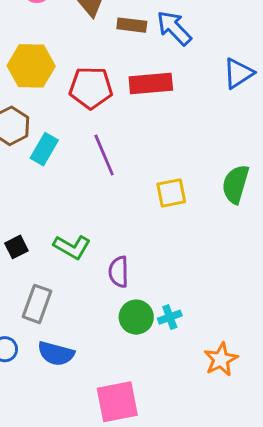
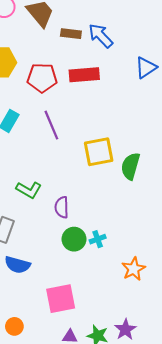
green semicircle: (235, 184) -> (130, 166), moved
yellow square: (171, 193) -> (99, 152), size x1.4

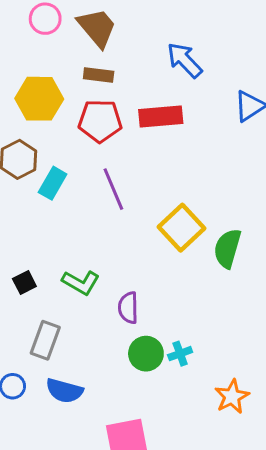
brown rectangle: (71, 34) -> (99, 75), moved
yellow square: (99, 152) -> (182, 228), turned -32

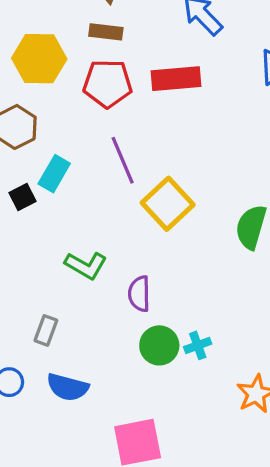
cyan rectangle: (53, 183) -> (54, 174), moved
yellow square: (182, 228) -> (168, 204), moved
black square: (24, 282) -> (23, 197), moved
gray rectangle: (45, 340) -> (46, 330), size x0.7

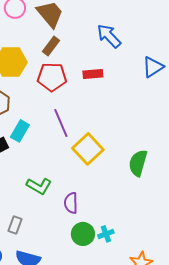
brown rectangle: (106, 32) -> (51, 46), turned -60
red rectangle: (176, 79) -> (93, 74), size x0.7

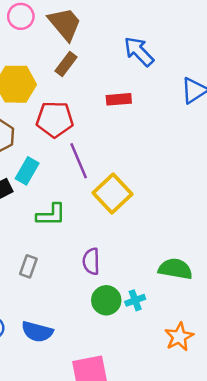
red pentagon: (52, 77) -> (55, 119), moved
green semicircle: (138, 163) -> (175, 269), moved, turned 84
green L-shape: (39, 186) -> (51, 215), moved, turned -30
gray rectangle: (15, 225) -> (28, 266), moved

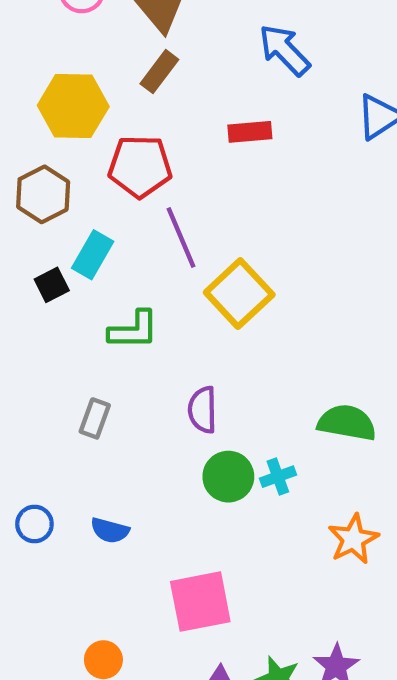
blue semicircle: (37, 332) -> (110, 530), size x0.7

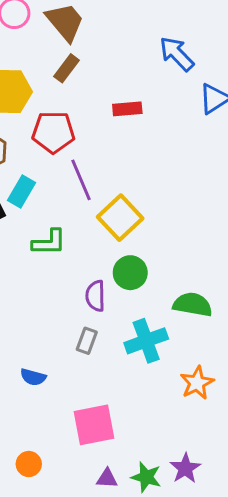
blue arrow: (284, 50) -> (177, 54), moved
gray rectangle: (95, 418) -> (87, 341), moved
green circle: (228, 477) -> (130, 273), moved
cyan cross: (278, 477) -> (146, 341), size x1.8

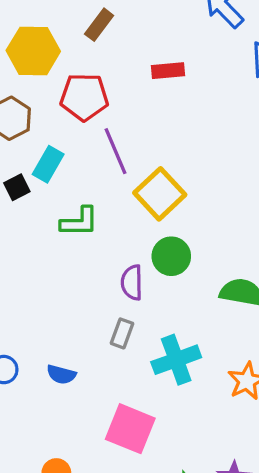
cyan cross: (146, 341) -> (176, 360), moved
pink square: (94, 425) -> (130, 429), turned 33

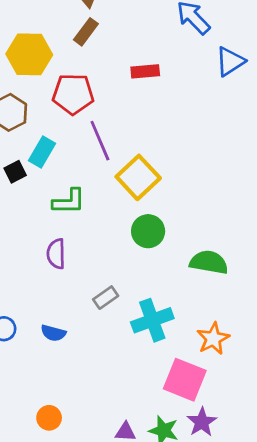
purple semicircle: (132, 283) -> (56, 254), moved
gray rectangle: (122, 333) -> (106, 298), turned 35
pink square: (130, 429) -> (185, 380), moved

